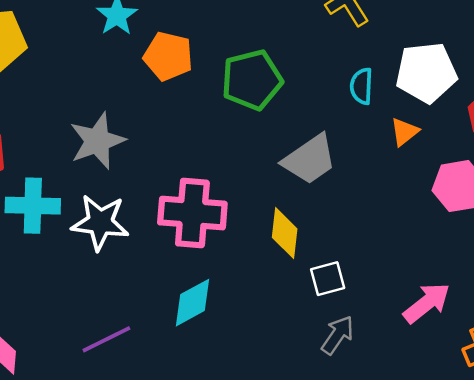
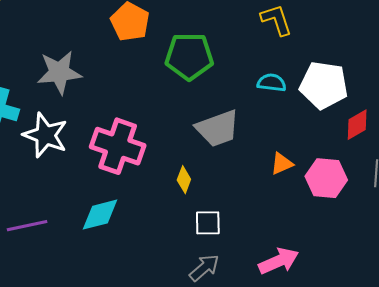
cyan semicircle: (361, 86) -> (272, 83), turned 80
orange triangle: (405, 132) -> (282, 164), moved
yellow diamond: (285, 233) -> (184, 180), size x0.7

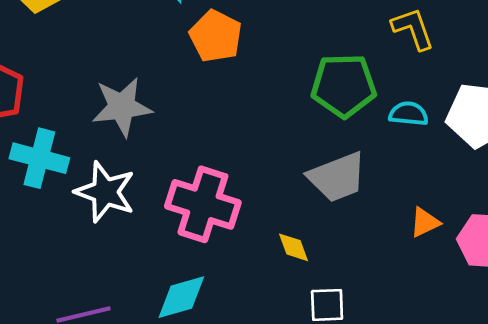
green pentagon: (189, 56) -> (344, 86), moved
yellow diamond: (184, 180) -> (294, 247), turned -40

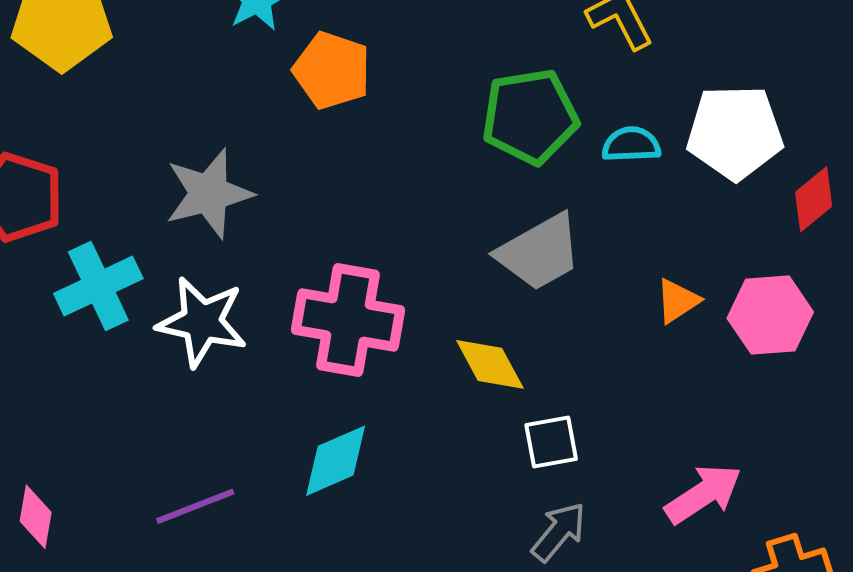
cyan cross: (39, 158) -> (98, 286), turned -32
yellow diamond: (294, 247) -> (490, 364), size x1.4

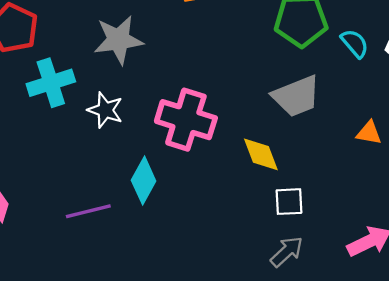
cyan semicircle: (631, 144) -> (355, 43), turned 44
orange triangle: (678, 301) -> (369, 133), turned 36
white star: (202, 322) -> (105, 110), size x0.7
cyan diamond: (336, 461) -> (144, 181), moved, turned -45

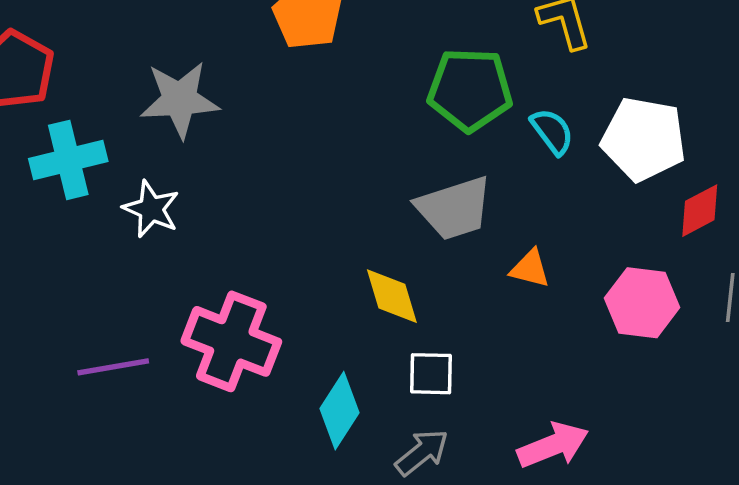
pink cross: (186, 120) -> (231, 341), moved
orange triangle: (369, 133) -> (530, 269), moved
cyan diamond: (144, 181) -> (339, 411), moved

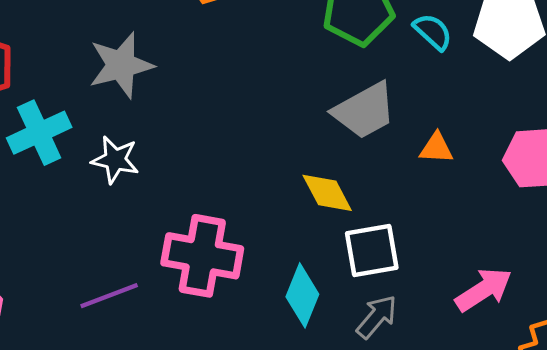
white square: (431, 374) -> (372, 250), size x1.4

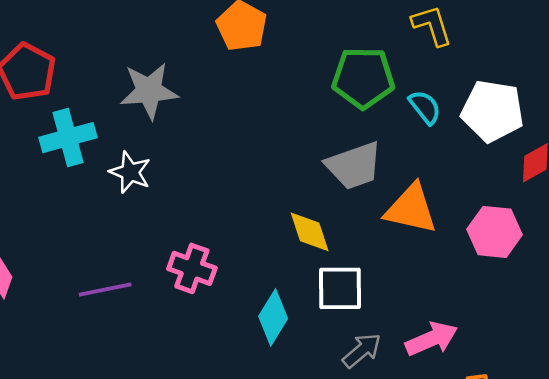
orange triangle: (436, 148) -> (411, 209), size x1.8
pink cross: (202, 256) -> (192, 268), size x0.7
gray arrow: (377, 317) -> (362, 350), moved

